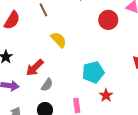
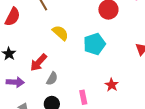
cyan pentagon: (93, 72) -> (94, 44), moved

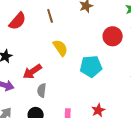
gray semicircle: (52, 79) -> (42, 90), turned 144

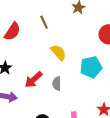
gray semicircle: (42, 90) -> (57, 84), moved

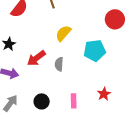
yellow semicircle: (58, 53) -> (63, 33), turned -102

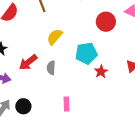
red star: (104, 94) -> (101, 72), moved
black circle: (42, 101) -> (23, 106), moved

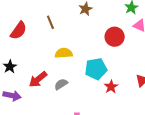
yellow semicircle: (55, 37) -> (64, 53), turned 48
gray semicircle: (51, 68) -> (61, 84), turned 56

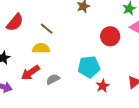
brown line: (50, 22) -> (47, 29), moved, turned -32
yellow semicircle: (64, 53) -> (41, 48), moved

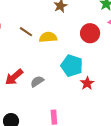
yellow semicircle: (41, 48) -> (48, 37), moved
cyan pentagon: (89, 67) -> (72, 66), turned 30

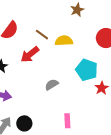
red arrow: (14, 77) -> (30, 54), moved

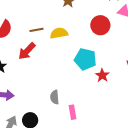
brown line: (42, 35) -> (36, 30), turned -40
gray semicircle: (52, 85) -> (55, 97), moved, turned -56

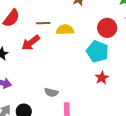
cyan pentagon: (85, 59) -> (97, 52), moved
gray semicircle: (55, 97) -> (51, 92), turned -80

